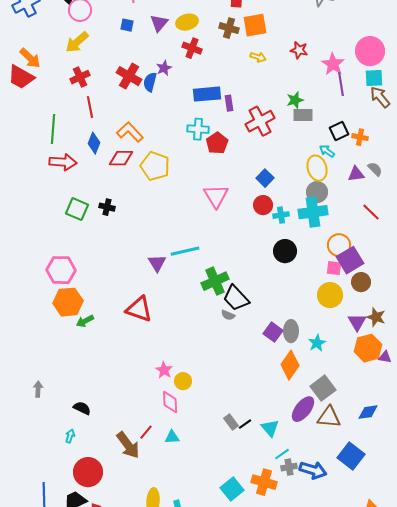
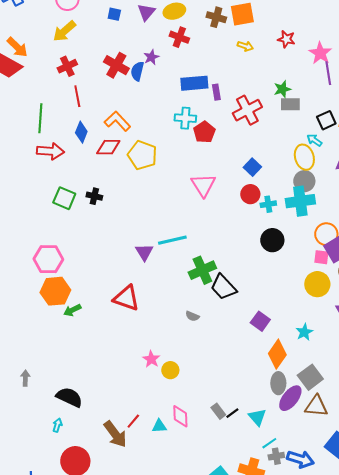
gray semicircle: (228, 315) -> (192, 316), moved
gray ellipse: (291, 331) -> (278, 383), moved
pink diamond: (170, 402) -> (180, 416), moved
black semicircle: (82, 408) -> (69, 397), size x1.5

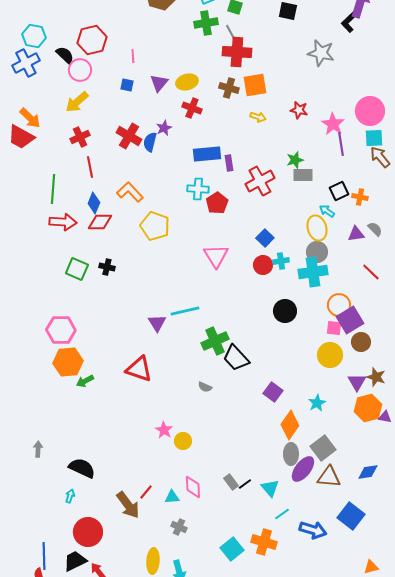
red diamond: (108, 147) -> (100, 222), moved
cyan cross: (268, 204) -> (281, 261), moved
gray cross: (276, 456) -> (179, 527), moved, turned 35

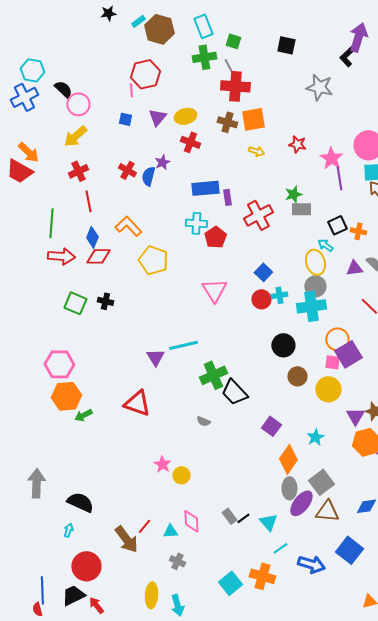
red hexagon: (92, 40) -> (145, 74), moved
red cross: (129, 136) -> (127, 170), size x0.7
brown circle: (361, 342) -> (297, 376), moved
gray arrow: (38, 449) -> (36, 483), size x1.8

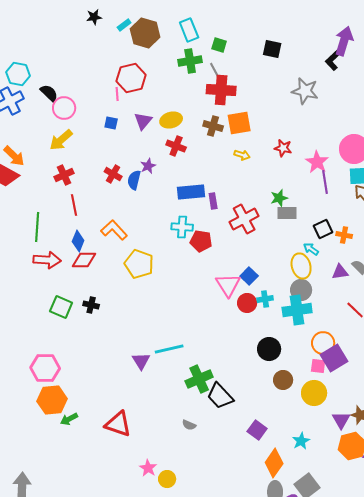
red pentagon: (215, 237) -> (201, 241), turned -30
pink triangle: (214, 290) -> (228, 285), moved
red triangle: (137, 403) -> (118, 424), moved

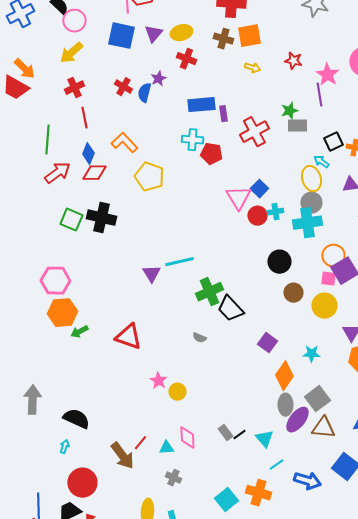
blue square: (111, 123) -> (121, 36), size x2.0
purple line: (325, 182) -> (319, 95), moved
red arrow: (47, 260) -> (57, 173), turned -40
black cross: (91, 305) -> (101, 218), size x1.8
cyan star: (301, 441) -> (311, 354), turned 30

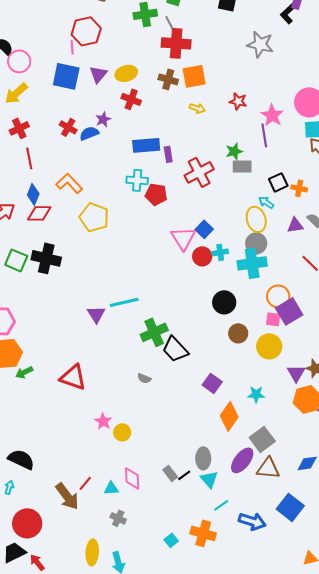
blue semicircle: (144, 93) -> (89, 133), turned 54
gray ellipse: (285, 405) -> (203, 458), moved
cyan square: (226, 500) -> (171, 540), size x0.6

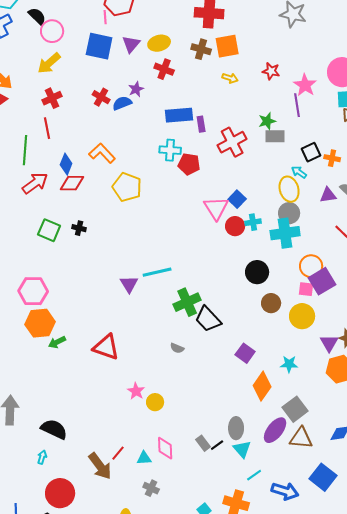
red line: (29, 158) -> (47, 128), moved
black cross: (46, 258) -> (79, 228), size x0.5

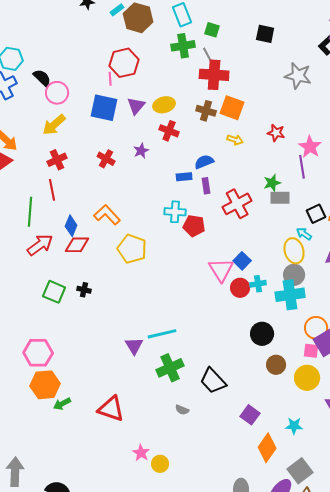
orange square: (227, 46) -> (232, 108), turned 30
blue semicircle: (122, 103) -> (204, 162), moved
blue rectangle: (179, 115) -> (184, 177), size x0.6
green cross: (187, 302) -> (170, 368), moved

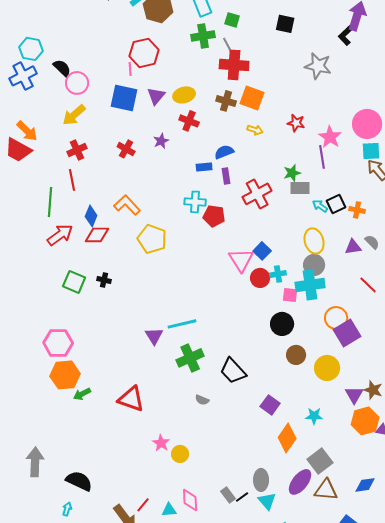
cyan arrow: (304, 234) -> (320, 206), moved
pink square: (311, 351) -> (290, 295), moved

